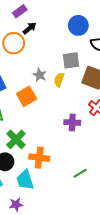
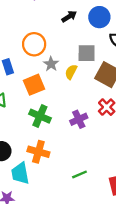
black arrow: (30, 28) -> (69, 16), moved
orange circle: (14, 43) -> (34, 44), moved
purple cross: (72, 122) -> (79, 119), turned -35
green cross: (16, 139) -> (40, 116), moved, turned -30

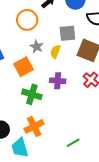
orange circle: (34, 44) -> (27, 20), moved
purple cross: (79, 119) -> (58, 81), moved, turned 35
orange cross: (38, 152) -> (34, 126), turned -36

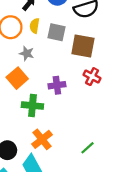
gray square: (67, 33) -> (57, 32), turned 30
yellow semicircle: (55, 52) -> (35, 26), moved

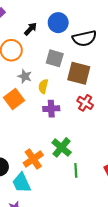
yellow semicircle: (35, 26) -> (43, 86), moved
green cross: (32, 106) -> (62, 147), moved, turned 30
green line: (87, 148) -> (76, 170), turned -56

